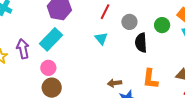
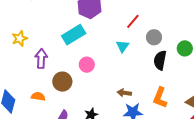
purple arrow: (23, 49) -> (41, 59), moved
pink circle: (48, 68) -> (87, 65), moved

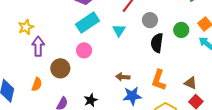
cyan rectangle: (74, 35) -> (88, 23), moved
yellow star: (20, 39) -> (26, 27), moved
orange semicircle: (38, 96) -> (37, 84), turned 104

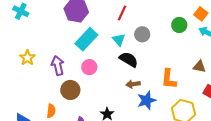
gray circle: (150, 20) -> (142, 34), moved
black semicircle: (157, 43) -> (129, 59), moved, turned 126
purple arrow: (38, 46) -> (58, 66), moved
brown triangle: (191, 83) -> (199, 67), moved

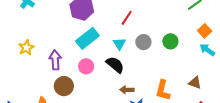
green circle: (179, 25) -> (170, 41), moved
black semicircle: (129, 59) -> (115, 65), moved

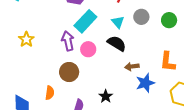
green circle: (170, 41) -> (169, 20), moved
purple arrow: (55, 60) -> (68, 41), moved

